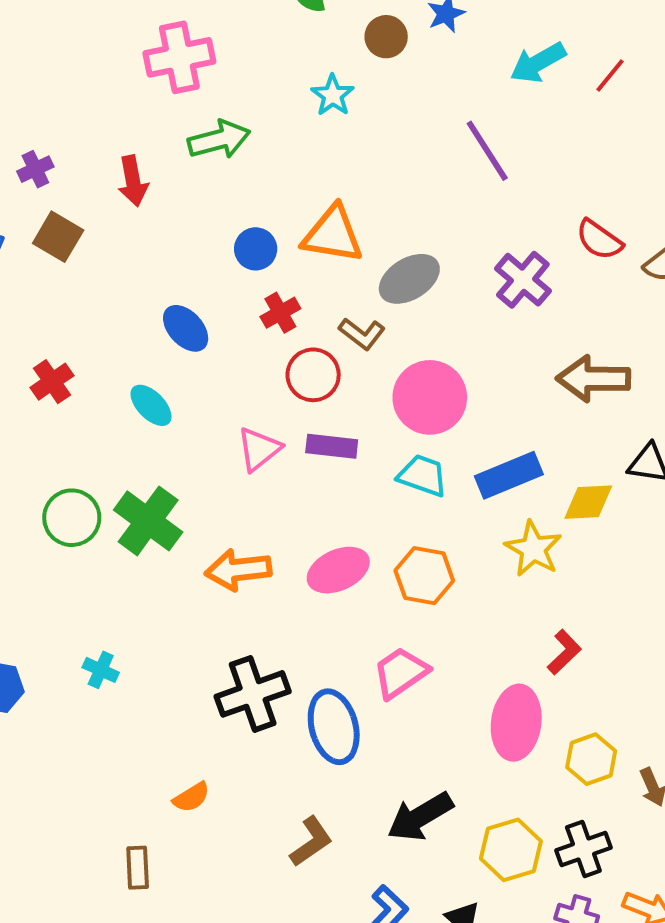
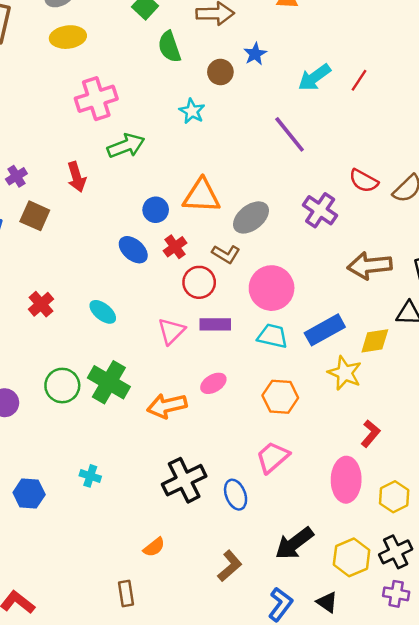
blue ellipse: (186, 328) -> (133, 250), moved
pink ellipse: (338, 570) -> (213, 383), moved, size x0.7
blue ellipse: (334, 727) -> (236, 495), size x0.7

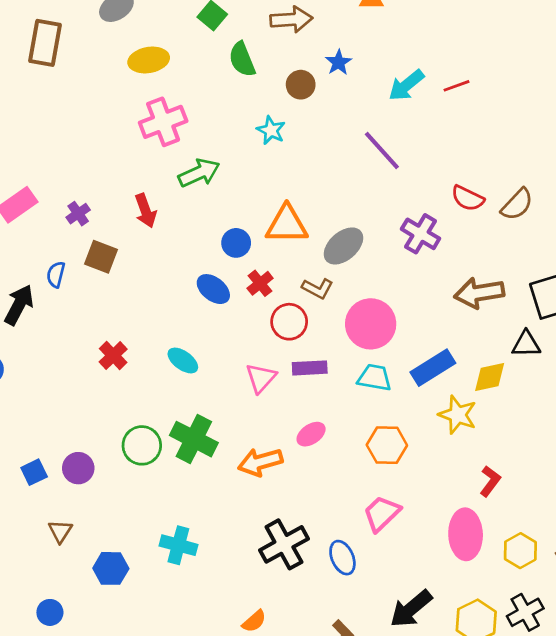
yellow ellipse: (68, 37) -> (149, 60), moved
red line: (359, 80) -> (457, 86), turned 40
cyan cross: (90, 476) -> (178, 545), size x1.5

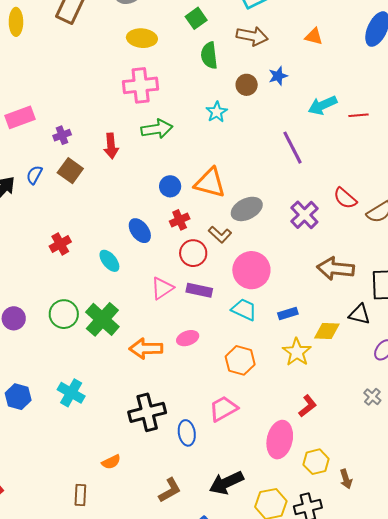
blue ellipse: (213, 289) -> (140, 231), moved
blue rectangle: (433, 368) -> (288, 314), size x0.6

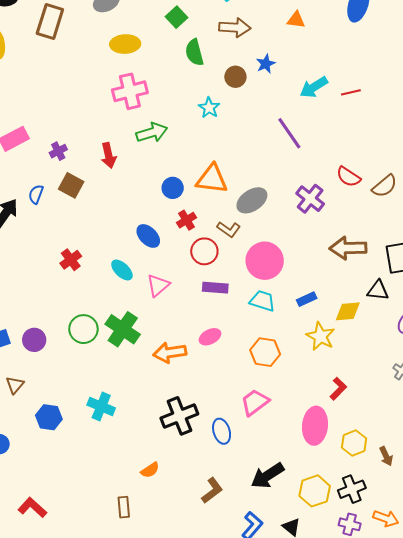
pink triangle: (162, 288) -> (158, 285), moved

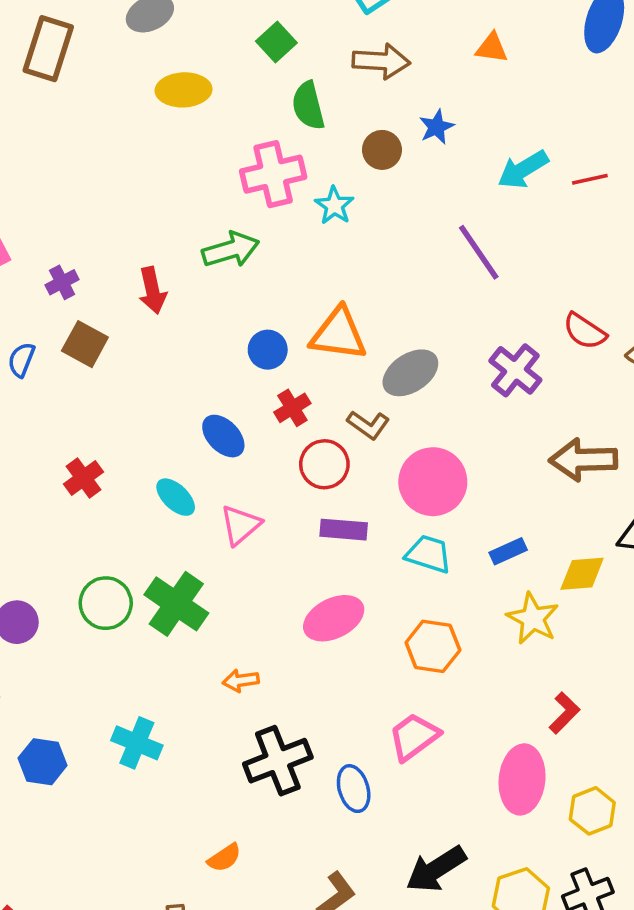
pink cross: (130, 91) -> (273, 174), moved
pink ellipse: (210, 337) -> (334, 618), size x1.5
orange arrow: (170, 353) -> (241, 681), moved, size x0.6

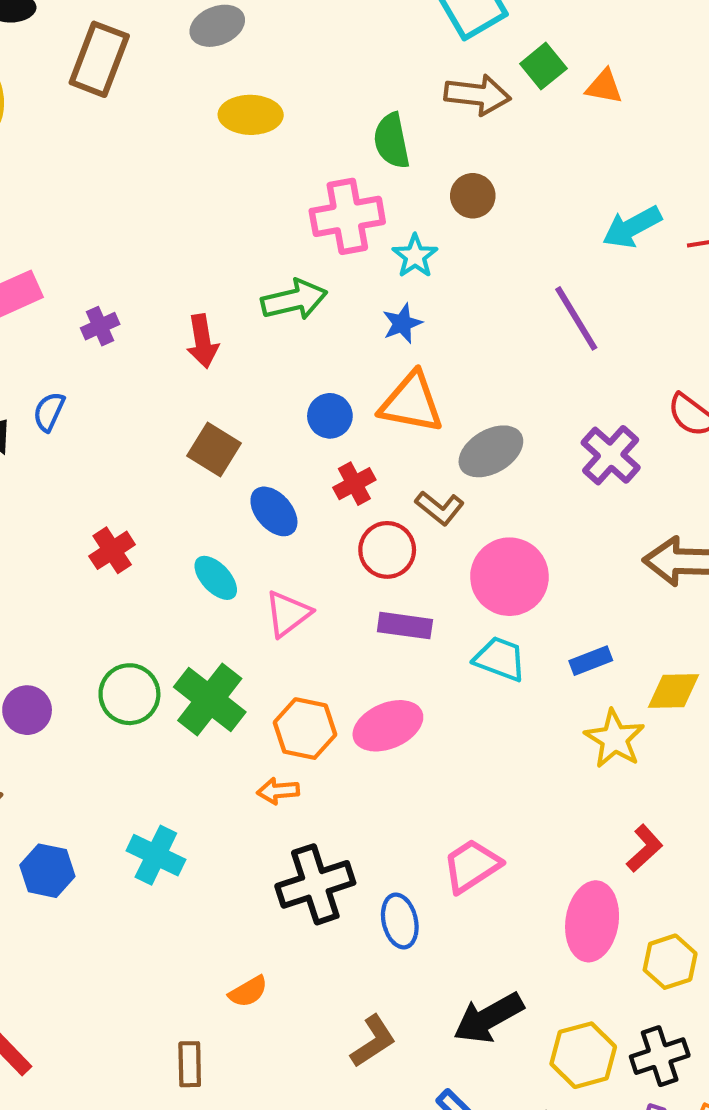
green square: (276, 42) -> (543, 66), moved
blue star: (437, 127) -> (402, 323), moved
brown square: (85, 344) -> (214, 450), moved
orange hexagon: (433, 646) -> (305, 729), moved

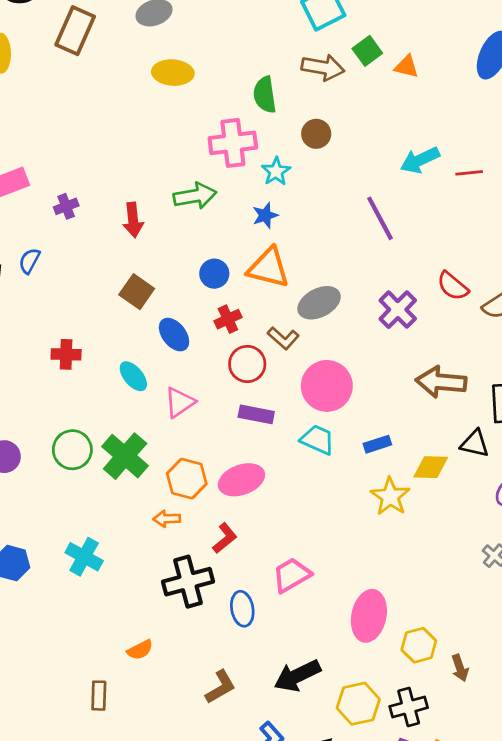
red cross: (112, 550) -> (66, 354), turned 32
red L-shape: (644, 848) -> (225, 538), moved

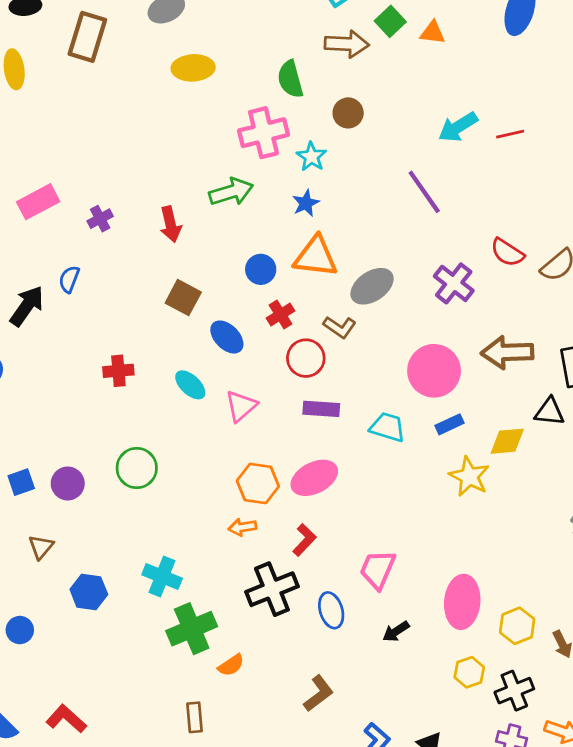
pink circle: (327, 386) -> (434, 371), moved
green cross: (125, 456) -> (192, 629), moved, turned 33
pink trapezoid: (292, 575) -> (378, 569), turned -30
black arrow: (297, 676) -> (396, 631), moved, size x0.6
yellow hexagon: (358, 704) -> (469, 672), moved, size x0.7

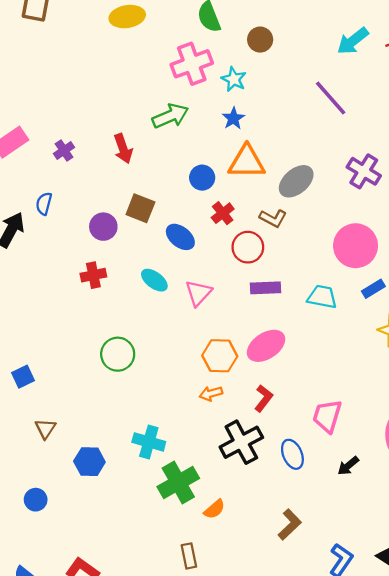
purple circle: (68, 483) -> (103, 227), moved

